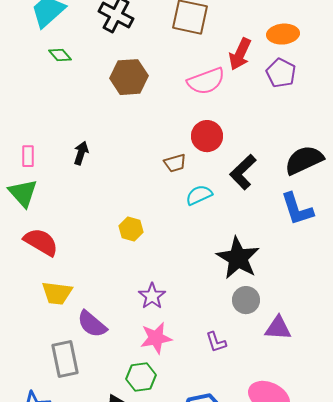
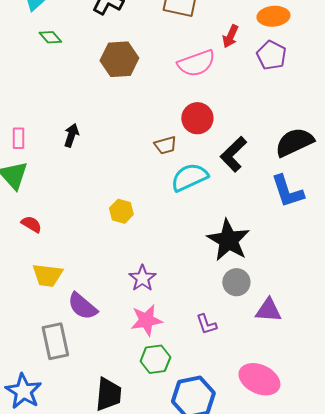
red arrow: (240, 54) -> (230, 36), size x0.7
cyan semicircle: (199, 195) -> (189, 177), size x1.4
red semicircle: (41, 242) -> (31, 224), size x0.6
green hexagon: (141, 377) -> (155, 359), moved

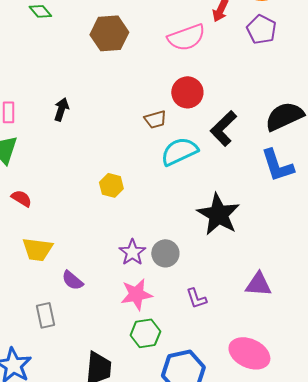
gray circle: (236, 282) -> (165, 253), moved
purple semicircle: (82, 306) -> (72, 280), size x0.7
gray rectangle: (55, 341) -> (45, 315), size x0.7

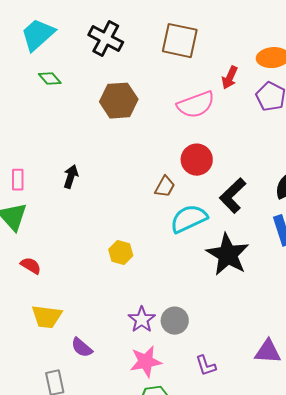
brown trapezoid: (155, 119) -> (165, 187), turned -45
black star: (218, 214) -> (228, 255), moved

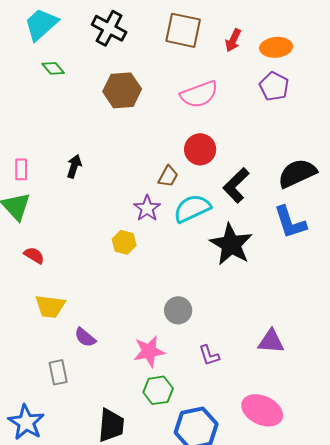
red arrow: (230, 78) -> (233, 40), moved
purple star: (142, 320) -> (147, 208), moved

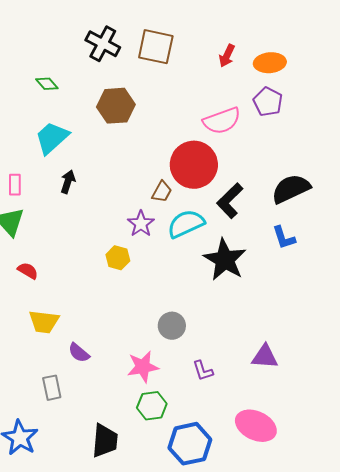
cyan trapezoid: (41, 24) -> (52, 138), moved
brown square: (183, 30) -> (156, 47), moved
pink semicircle: (199, 94) -> (222, 121), moved
red circle: (200, 149) -> (194, 165), size x1.5
blue L-shape: (290, 222) -> (284, 238), size x0.7

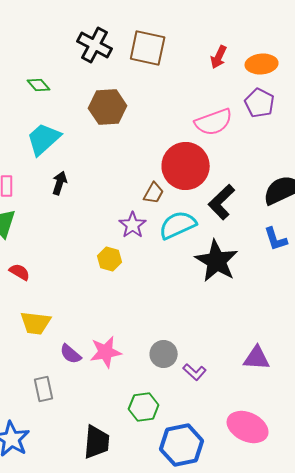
gray circle: (172, 326) -> (164, 354), moved
pink star: (143, 367) -> (106, 352), moved
purple L-shape: (203, 371) -> (195, 372), turned -30

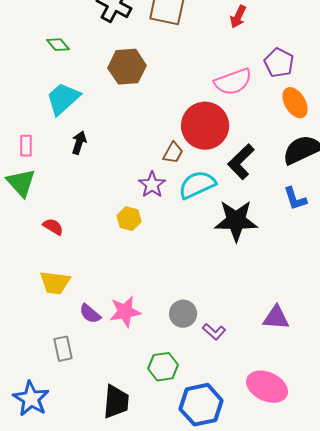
orange ellipse: (262, 64) -> (295, 103), moved, turned 64
black star: (217, 261) -> (236, 221), turned -30
red semicircle: (20, 272) -> (53, 227), moved

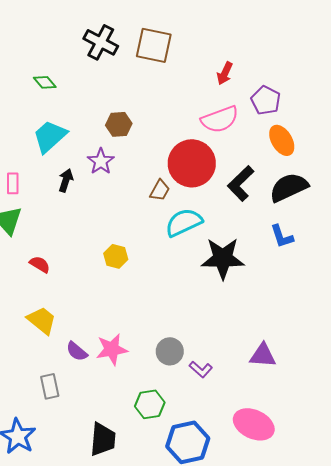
red arrow: (238, 17) -> (225, 73), moved
brown hexagon: (127, 67) -> (119, 124), moved, size x0.7
black L-shape: (241, 162) -> (241, 183), moved
purple star: (152, 185) -> (101, 161), moved
yellow trapezoid: (55, 283) -> (42, 320), turned -148

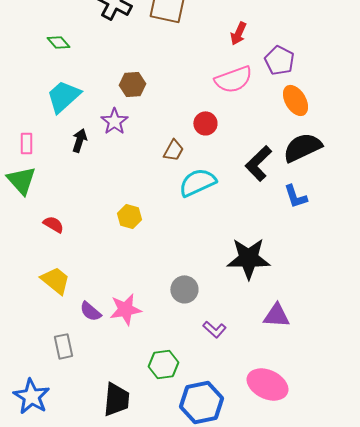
red circle: (192, 163) -> (205, 123), size x0.5
black L-shape: (241, 183) -> (258, 163), moved
black star: (223, 258) -> (248, 258), moved
gray circle: (170, 351) -> (184, 289), moved

